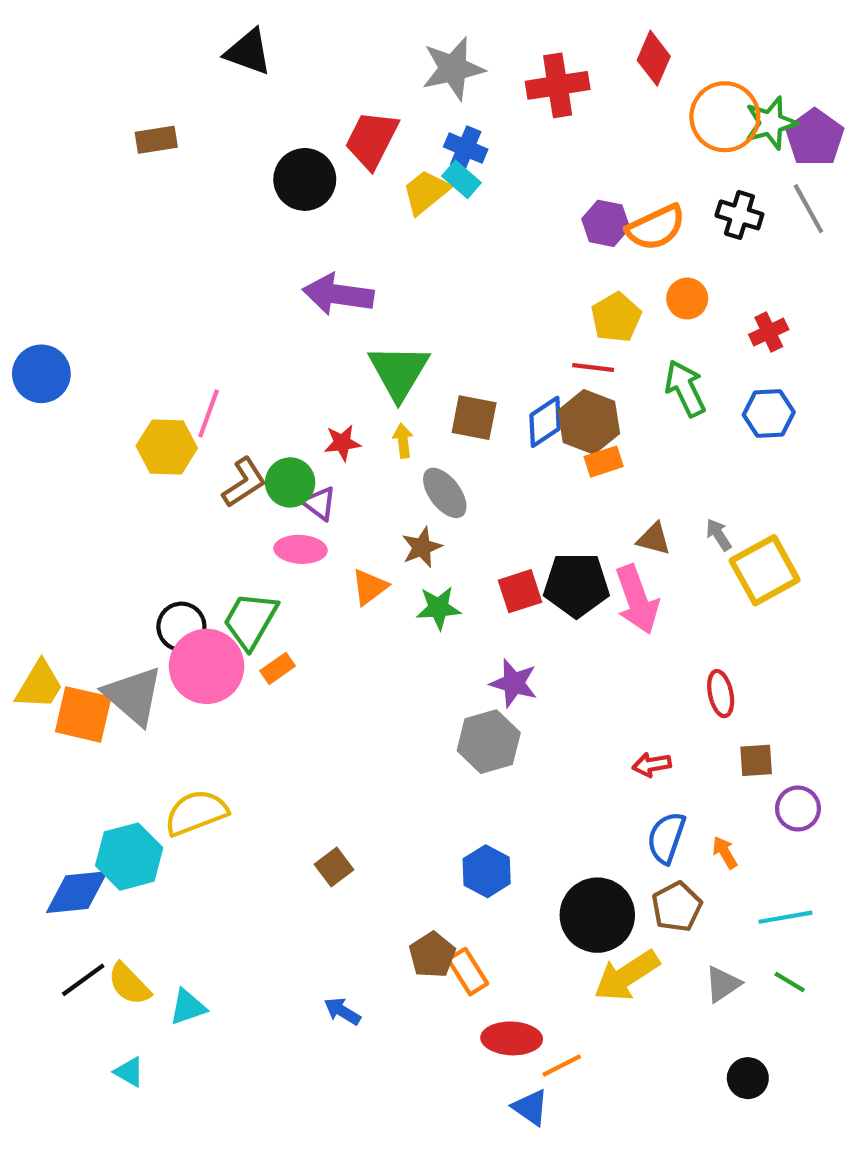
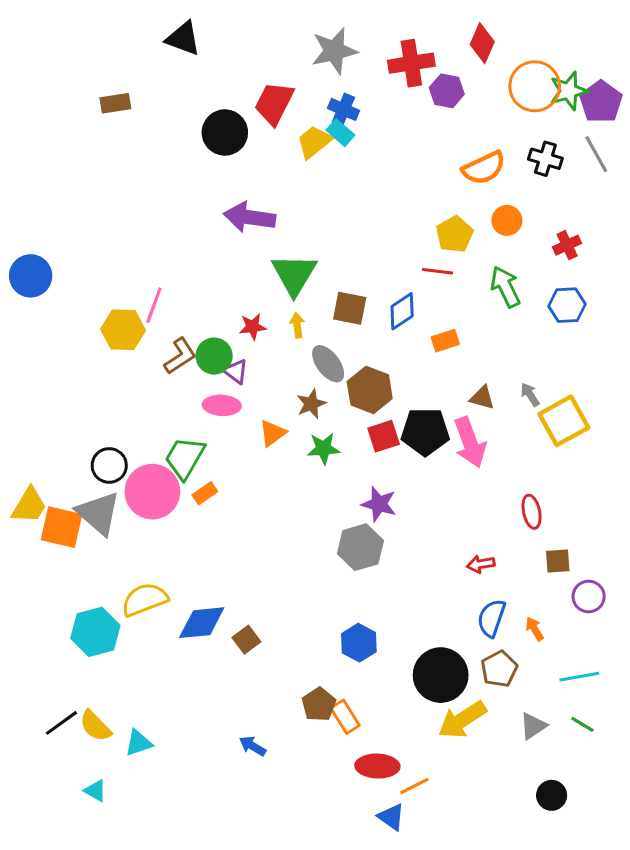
purple hexagon: (606, 223) -> (447, 91), moved
brown hexagon: (589, 422) -> (370, 390), moved
black circle: (181, 627) -> (109, 465), moved
blue diamond: (77, 892) -> (202, 623), moved

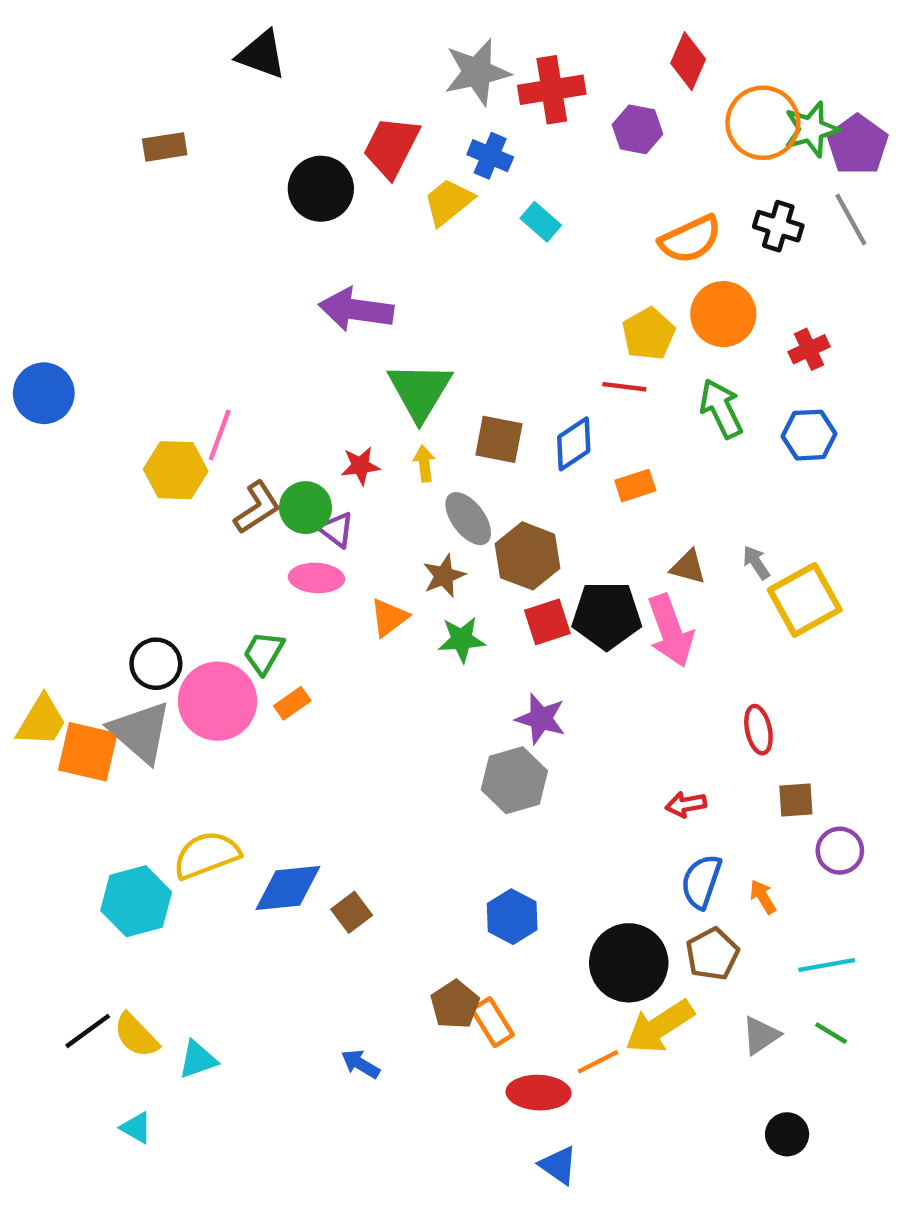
red cross: (411, 63) -> (552, 90), moved
cyan rectangle: (340, 133) -> (541, 222), moved
orange circle: (507, 220) -> (723, 314), size x1.5
green trapezoid: (185, 458) -> (264, 653), size x0.7
orange line: (414, 786) -> (598, 1062), moved

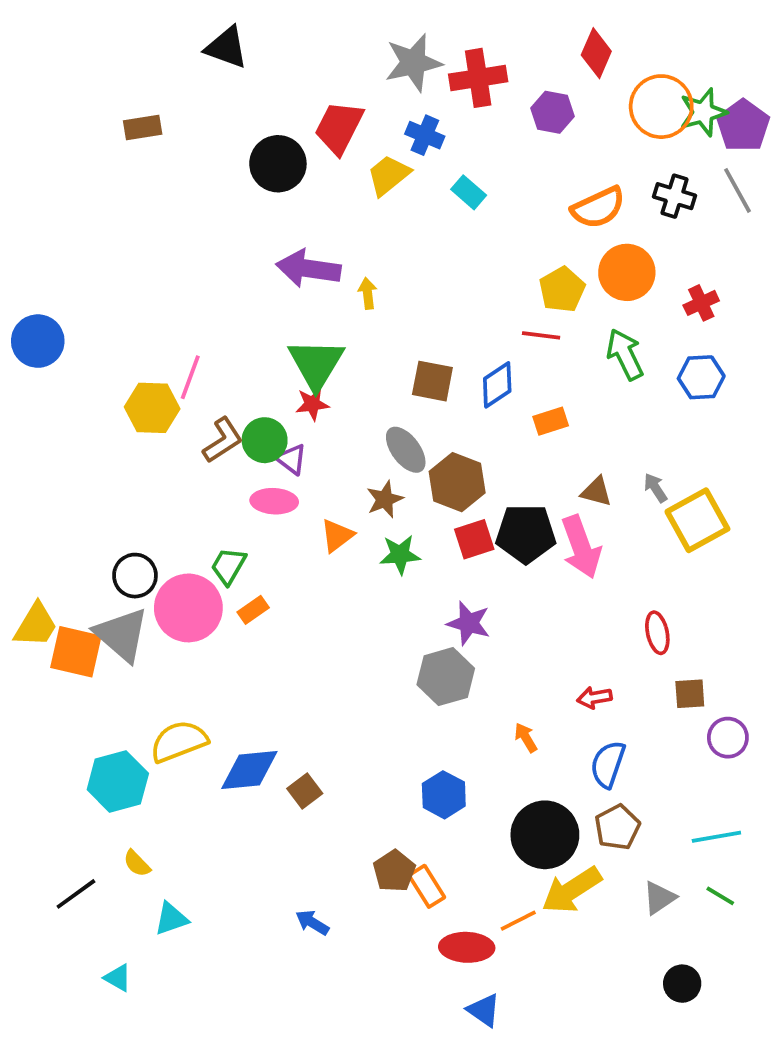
green triangle: (420, 391) -> (316, 364), moved
yellow arrow: (424, 464) -> (368, 293), moved
orange arrow: (763, 897) -> (526, 738), moved
yellow semicircle: (136, 1035) -> (137, 863), moved, size x0.7

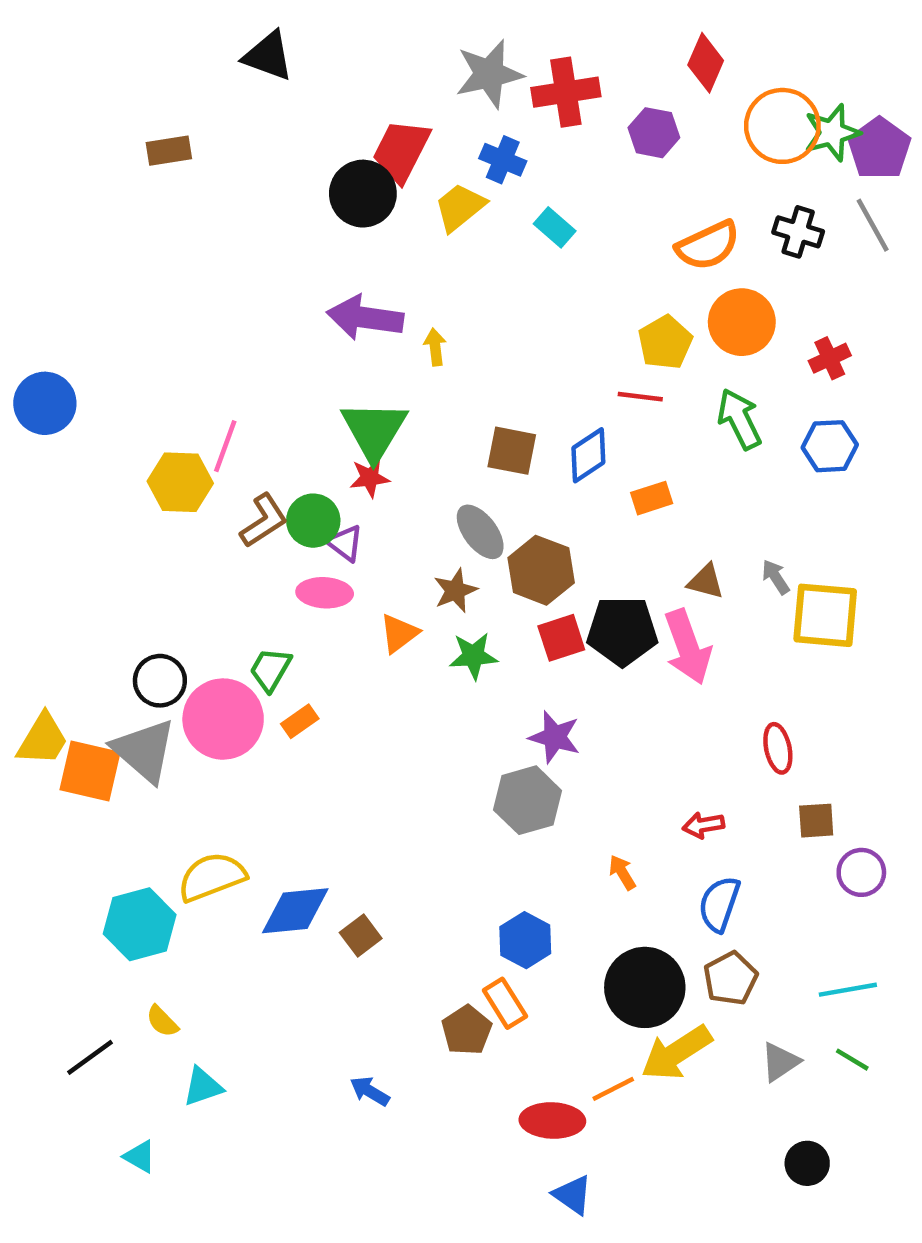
black circle: (278, 164) -> (363, 194), moved
yellow square: (697, 520) -> (825, 615), turned 34
orange rectangle: (427, 886) -> (505, 1003), moved

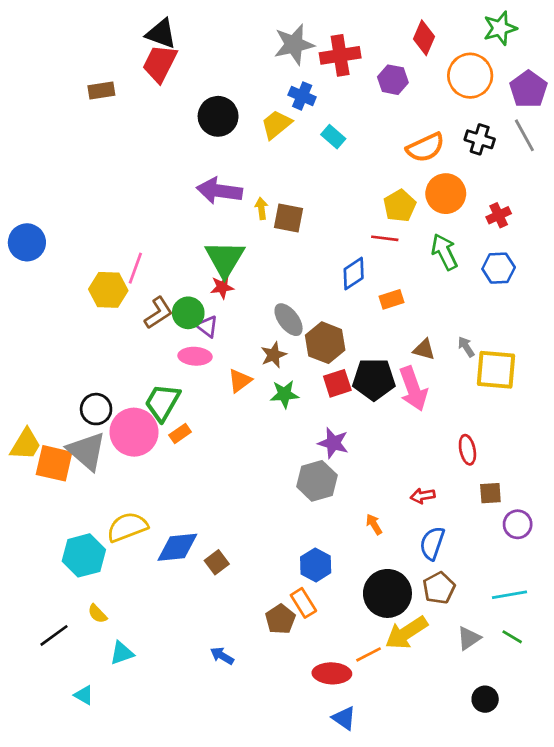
green star: (832, 133) -> (500, 28), moved
red trapezoid: (401, 151) -> (160, 63), moved
brown square: (512, 451) -> (289, 218), moved
green trapezoid: (270, 669) -> (162, 402), size x1.4

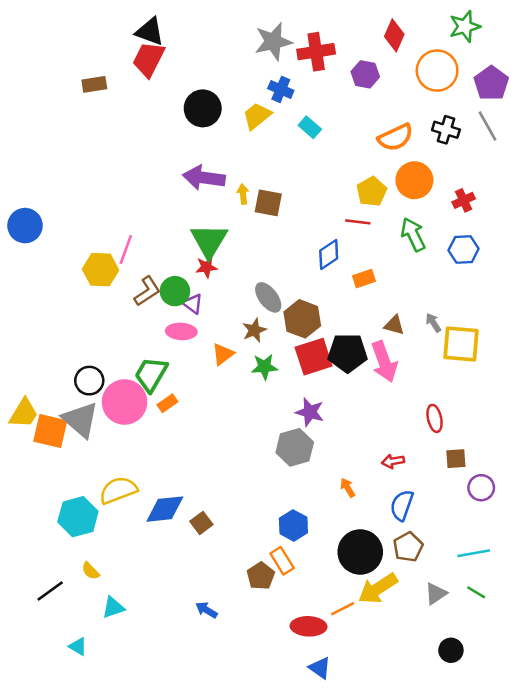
red square: (337, 383) -> (314, 357), size x1.4

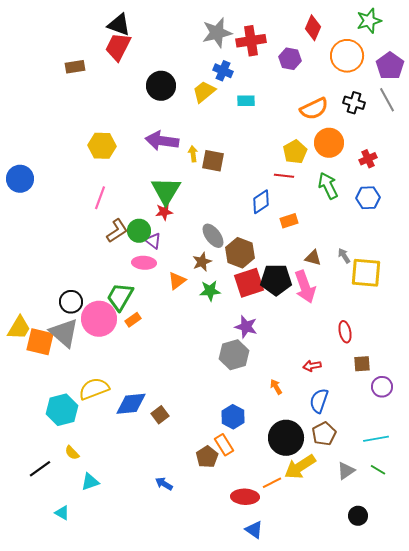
cyan rectangle: (310, 127) -> (246, 101), turned -42
yellow hexagon: (101, 270) -> (102, 146), moved

